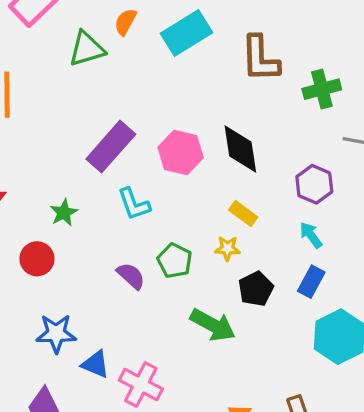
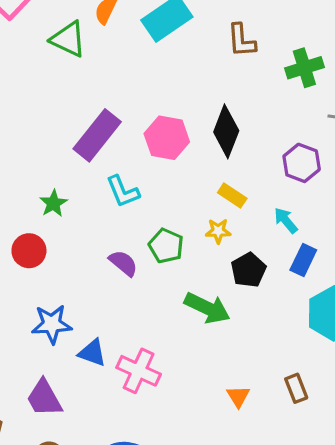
green triangle: (87, 49) -> (68, 39), turned 45
brown L-shape: (260, 59) -> (241, 40), size x0.7
black diamond: (240, 149) -> (226, 131), turned 33
cyan arrow: (311, 235) -> (286, 220), moved

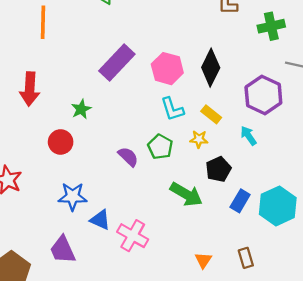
purple hexagon: (302, 163) -> (263, 95), size x1.4
cyan L-shape: (123, 191) -> (172, 109), moved
blue rectangle: (303, 260) -> (240, 201), moved

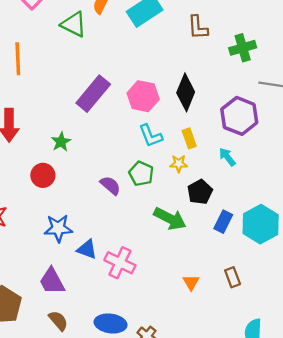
yellow rectangle: (211, 114) -> (189, 138), turned 36

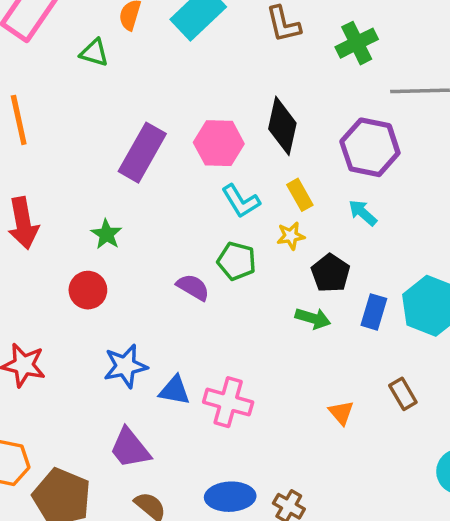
green triangle: (74, 24) -> (94, 53), size x0.7
green arrow: (170, 219) -> (313, 318), moved, size x0.7

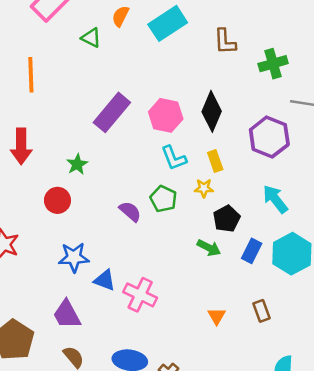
cyan arrow: (363, 213) -> (275, 199), moved, size x1.4

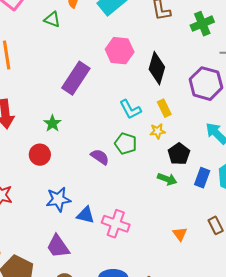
pink hexagon: (166, 115) -> (120, 51), moved

